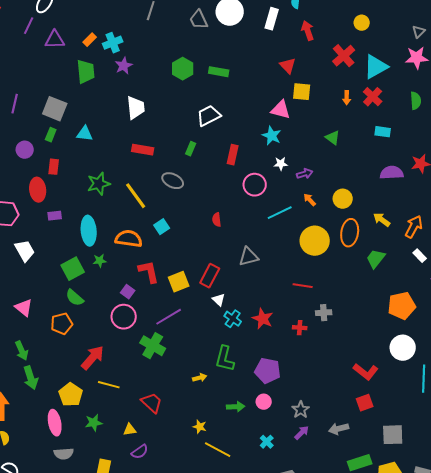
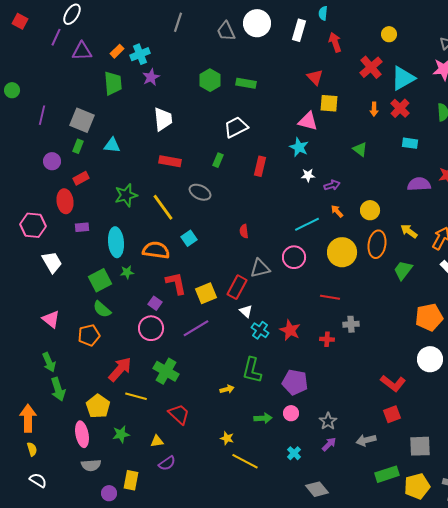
red rectangle: (54, 167) -> (81, 178), turned 56
pink circle: (255, 185) -> (294, 257), moved
gray triangle: (249, 257) -> (260, 268), moved
green cross: (153, 346) -> (166, 371), moved

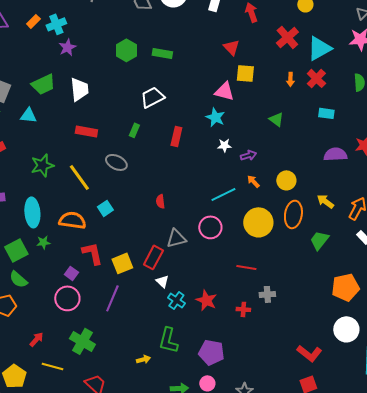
green trapezoid: (113, 83) -> (43, 84), moved, turned 70
purple line: (196, 328) -> (112, 298), turned -36
red arrow: (120, 369) -> (36, 339), size x0.6

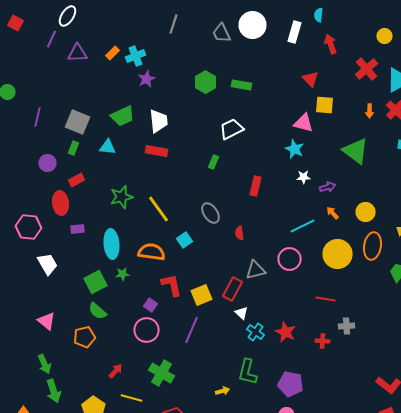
green triangle: (276, 119) -> (356, 151), size x1.8
red rectangle: (86, 131) -> (156, 151), moved
red rectangle: (176, 136) -> (256, 186), moved
gray ellipse: (116, 162) -> (210, 213), moved, turned 30

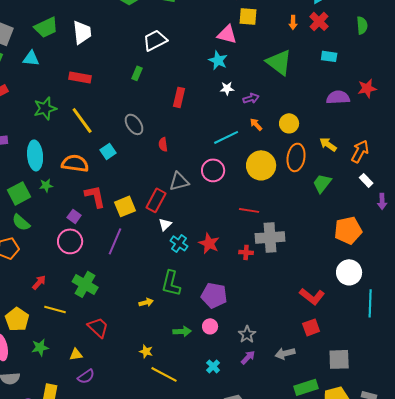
red rectangle: (156, 151) -> (80, 77), moved
white triangle: (242, 313) -> (165, 224), turned 32
gray cross: (346, 326) -> (270, 237), size x1.8

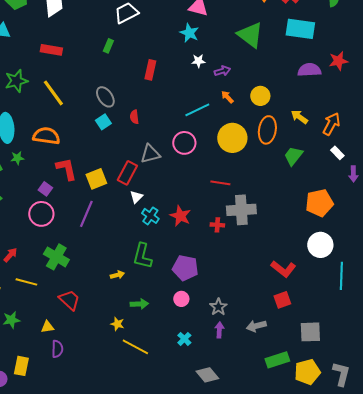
cyan rectangle: (329, 56) -> (300, 29), size x1.8
cyan square: (108, 151) -> (103, 122), moved
green arrow: (182, 331) -> (139, 304), moved
purple arrow: (248, 357) -> (219, 330), turned -42
purple semicircle: (86, 376) -> (57, 349), turned -54

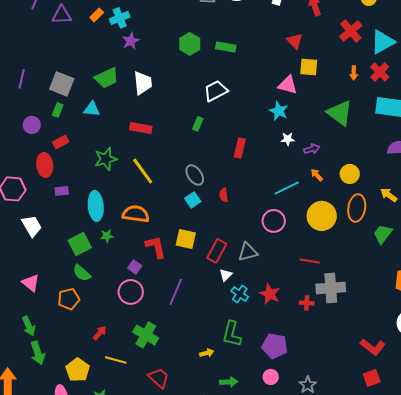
gray triangle: (150, 154) -> (248, 252), moved
yellow square: (96, 179) -> (186, 239), moved, turned 35

